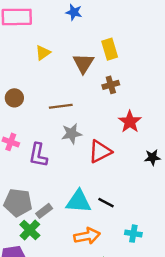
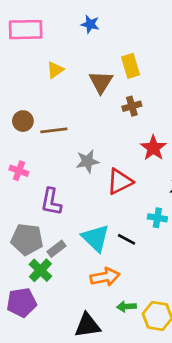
brown line: (61, 106) -> (54, 130), moved
purple L-shape: (38, 155) -> (51, 202), moved
cyan triangle: (79, 201) -> (96, 238), turned 40
cyan cross: (133, 234) -> (157, 218), moved

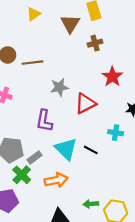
purple L-shape: (51, 202) -> (44, 121), moved
orange arrow: (105, 277) -> (56, 180), moved

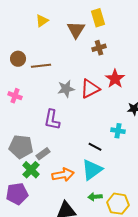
red triangle: (85, 104) -> (90, 89), moved
cyan triangle: (66, 149) -> (92, 170), moved, turned 40

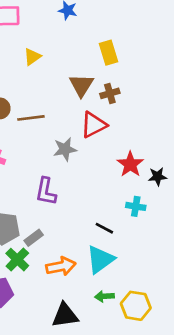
brown triangle: (76, 30) -> (81, 85), moved
red star: (115, 79) -> (130, 164), moved
red triangle: (90, 89) -> (94, 125), moved

